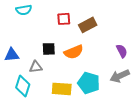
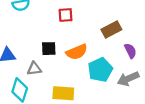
brown rectangle: (88, 25) -> (111, 30), moved
cyan pentagon: (89, 83) -> (100, 70), moved, turned 30

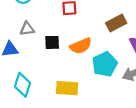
gray triangle: (34, 69) -> (27, 29), moved

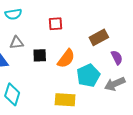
orange semicircle: (81, 46) -> (66, 59), turned -30
yellow rectangle: (67, 88) -> (65, 100), moved

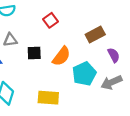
red square: (56, 24) -> (51, 20), turned -32
yellow rectangle: (65, 100) -> (48, 98), moved

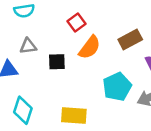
orange semicircle: (61, 56) -> (90, 47), moved

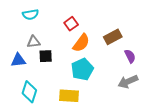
black square: (57, 62) -> (46, 56), moved
cyan pentagon: (117, 87) -> (82, 69), moved

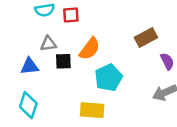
red square: (71, 24) -> (71, 15), moved, turned 32
orange semicircle: (81, 43) -> (90, 49), moved
cyan diamond: (29, 92) -> (28, 105), moved

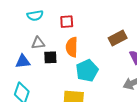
red square: (71, 15) -> (67, 22), moved
orange semicircle: (90, 49) -> (72, 47), turned 144

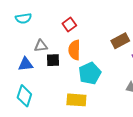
cyan semicircle: (35, 15) -> (23, 18), moved
red square: (67, 22) -> (69, 24), turned -32

